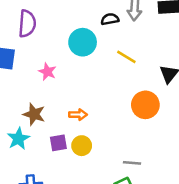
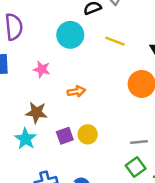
orange arrow: (78, 115) -> (76, 91), moved

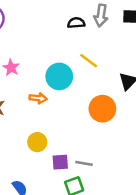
cyan circle: (70, 35) -> (59, 76), moved
purple square: (65, 136) -> (60, 162), moved

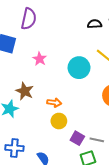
orange arrow: (38, 98) -> (54, 103), moved
purple square: (60, 162) -> (77, 138), turned 32

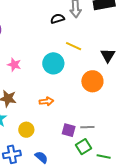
orange arrow: (54, 103) -> (46, 101), moved
yellow circle: (59, 121) -> (26, 130), moved

